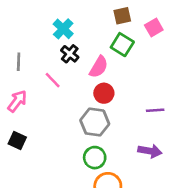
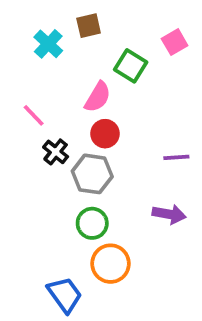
brown square: (122, 16) -> (89, 26), moved
black cross: (70, 54) -> (56, 152), moved

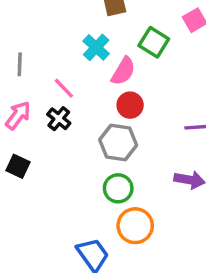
cyan cross: (48, 44) -> (96, 47), moved
black cross: (56, 152) -> (59, 119), moved

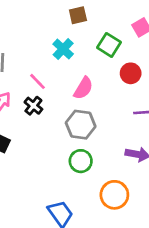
pink semicircle: (123, 71) -> (83, 88), moved
red circle: (130, 105) -> (131, 73), moved
orange circle: (135, 226) -> (114, 195), moved

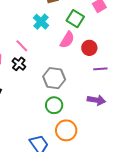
red circle: (131, 73) -> (89, 48), moved
pink semicircle: (83, 88) -> (67, 40), moved
orange circle: (114, 195) -> (66, 130), moved

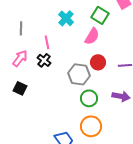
pink line: (22, 46) -> (47, 42), turned 32
red circle: (89, 48) -> (98, 62), moved
green circle: (54, 105) -> (89, 98), moved

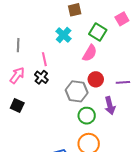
purple arrow: (121, 96) -> (110, 105), moved, turned 66

